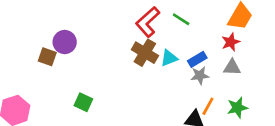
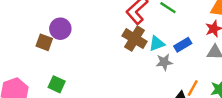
gray star: (200, 75) -> (164, 62), moved
green square: (83, 102) -> (57, 84), moved

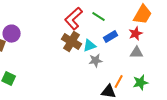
blue rectangle: (183, 45) -> (111, 37), moved

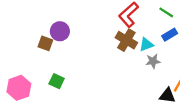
green line: (99, 17) -> (166, 12), moved

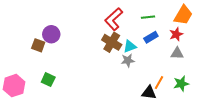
green line: (166, 12) -> (148, 17), turned -40
gray star: (153, 61) -> (128, 60), moved

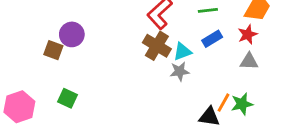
green star: (181, 84) -> (242, 104), moved

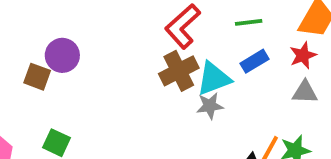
brown cross: (157, 46) -> (179, 71), turned 32
cyan triangle: (182, 51) -> (214, 79), size x1.4

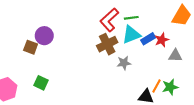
green line: (249, 22) -> (131, 18), moved
red star: (303, 55) -> (162, 40), moved
cyan triangle: (214, 79) -> (131, 35), moved

